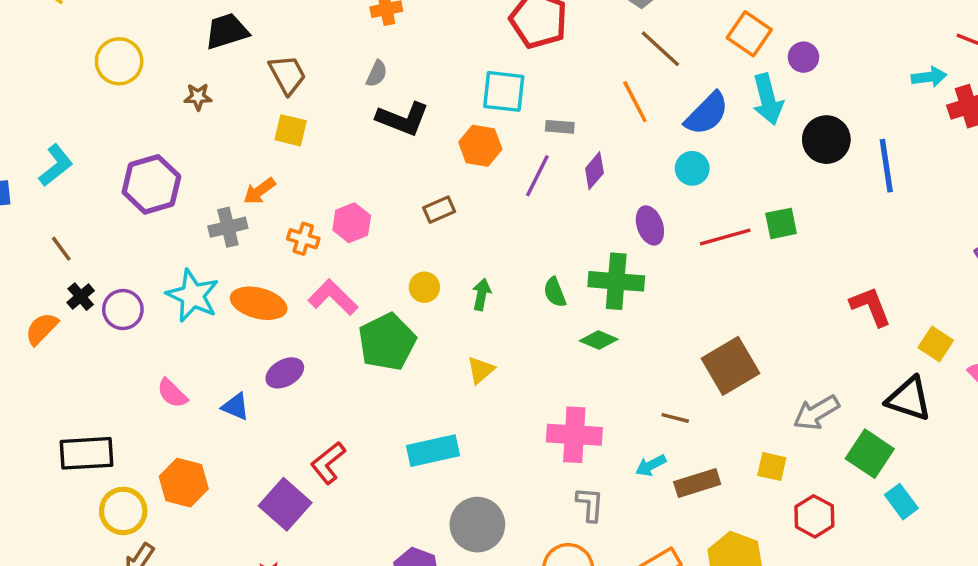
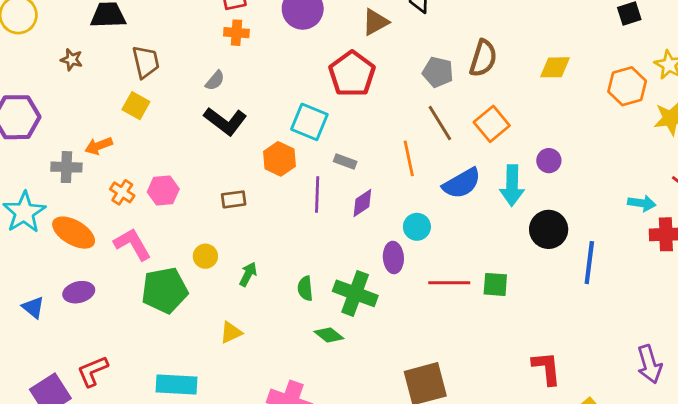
orange square: (749, 34) -> (492, 124), moved
cyan circle: (692, 168) -> (417, 227), moved
purple line: (537, 176) -> (317, 195), turned -40

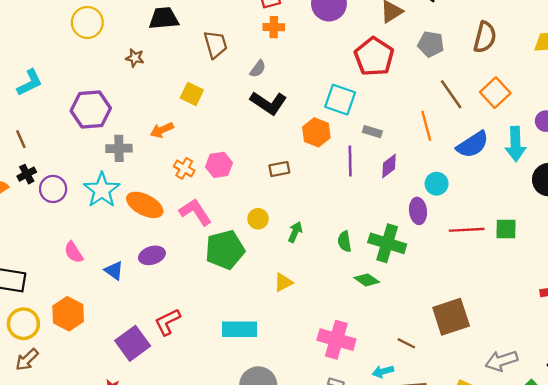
brown trapezoid: (146, 62) -> (215, 44), moved
gray pentagon: (438, 72) -> (431, 44), moved
gray cross: (66, 167) -> (119, 148), moved

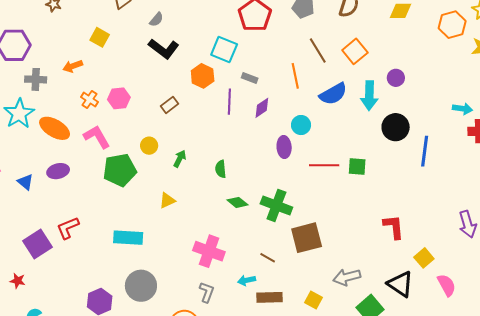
brown rectangle: (279, 169) -> (170, 105), turned -30
green cross: (387, 243) -> (276, 206), moved

